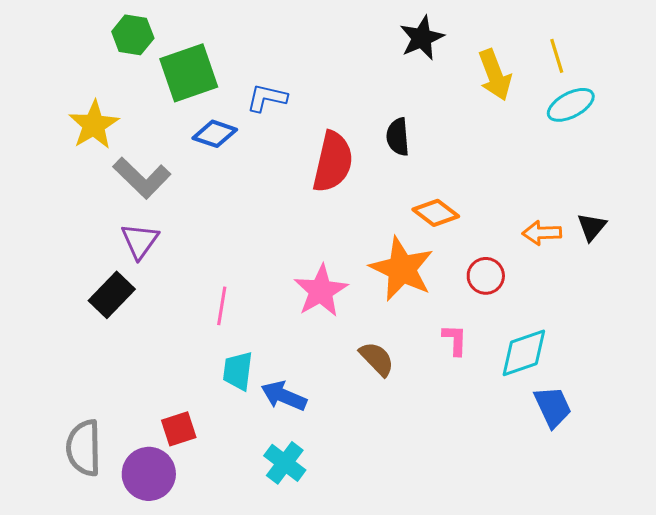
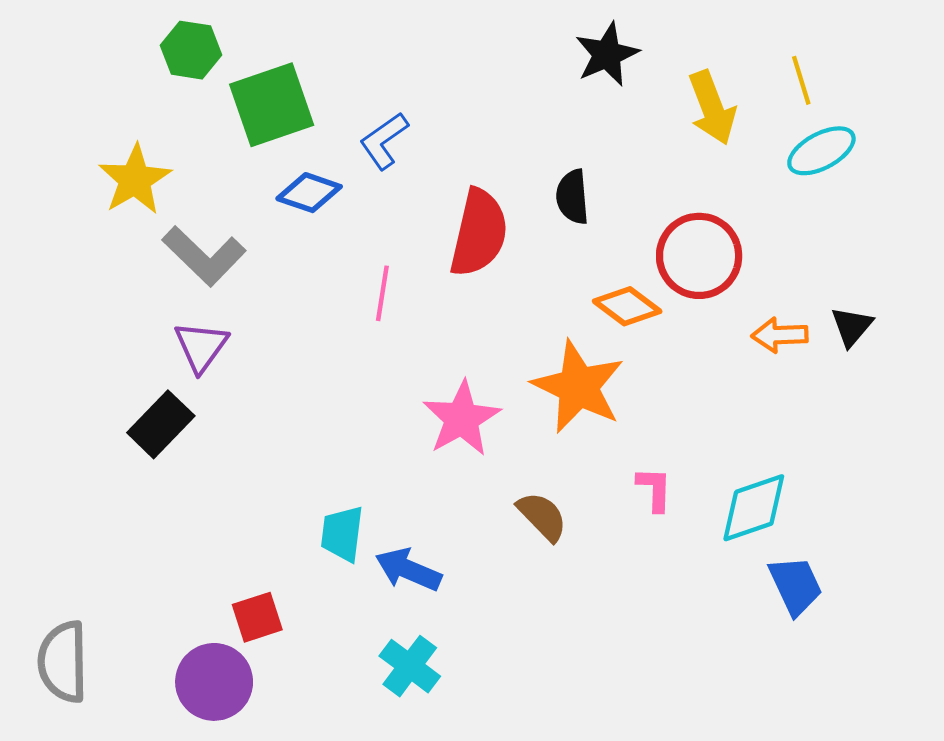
blue L-shape: (267, 98) -> (384, 141), turned -48
red circle: (486, 276) -> (699, 256), moved, size x1.6
pink line: (222, 306) -> (382, 293), moved
gray semicircle: (84, 448) -> (63, 662), moved

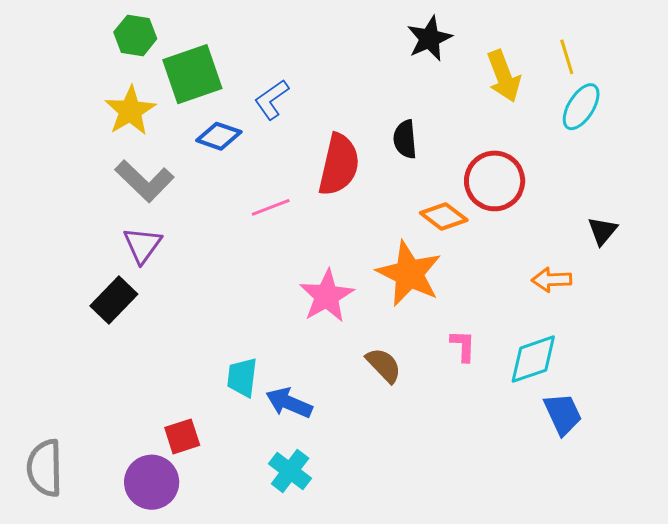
cyan ellipse: (821, 151) -> (581, 107), turned -30
yellow star: (135, 180) -> (130, 111), moved
pink line: (382, 293) -> (271, 207), turned 60
orange arrow: (780, 335) -> (552, 280), moved

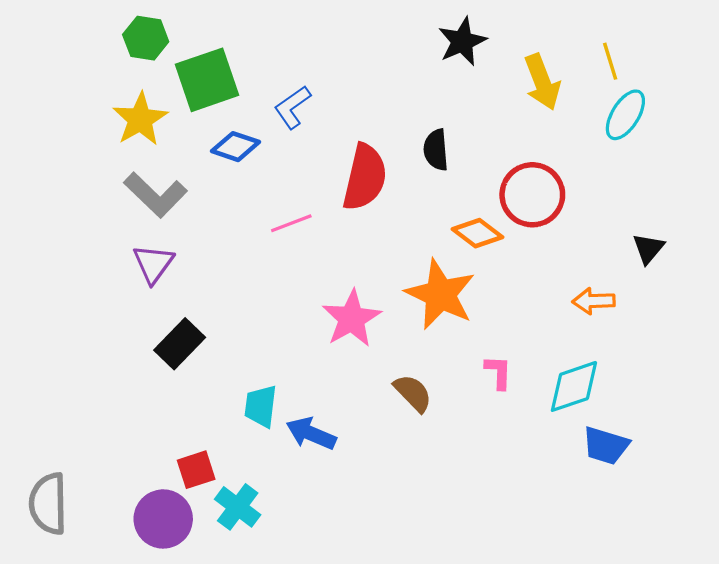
black rectangle: (114, 300) -> (180, 344), moved
blue trapezoid: (563, 414) -> (606, 446), turned 132
cyan cross: (290, 471) -> (238, 507), moved

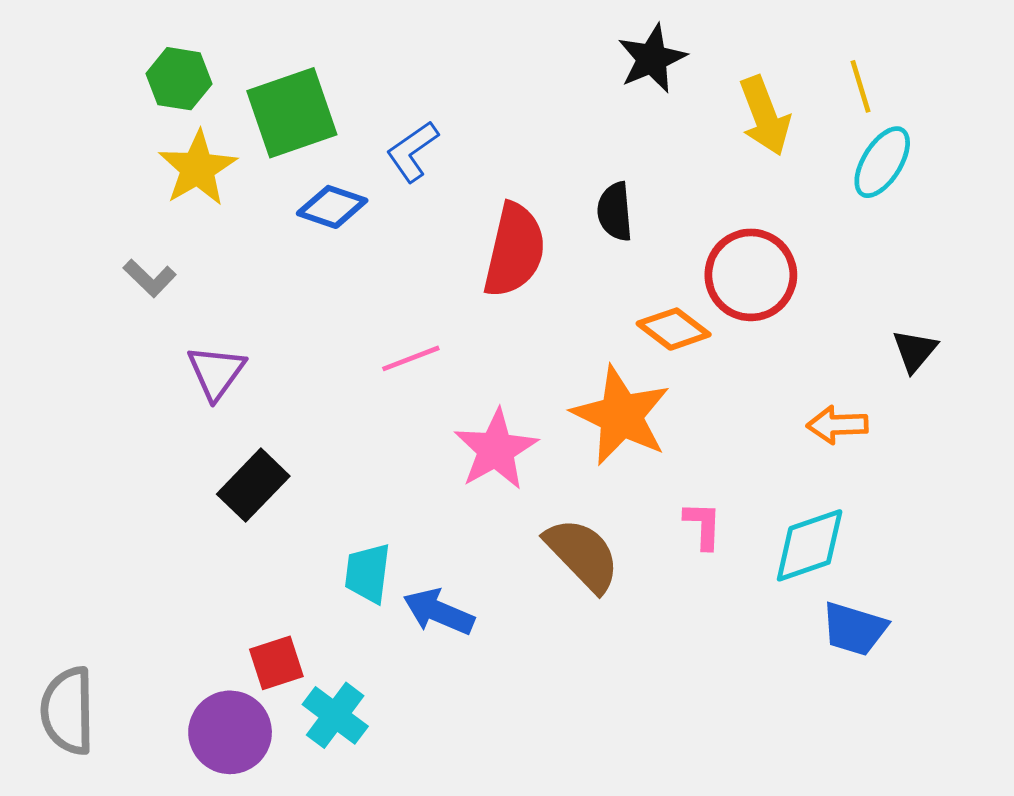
green hexagon: (146, 38) -> (179, 79), moved
gray L-shape: (156, 195) -> (150, 278), moved, size x0.6
pink line: (291, 223) -> (411, 358), moved
brown semicircle: (413, 393) -> (582, 555), size x1.4

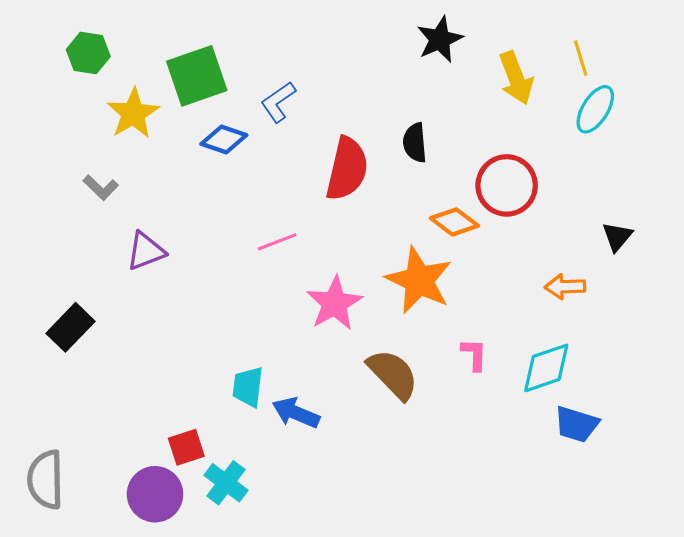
green hexagon: (179, 79) -> (88, 53), moved
purple triangle: (216, 372) -> (146, 251), turned 33
black rectangle: (253, 485) -> (71, 327), moved

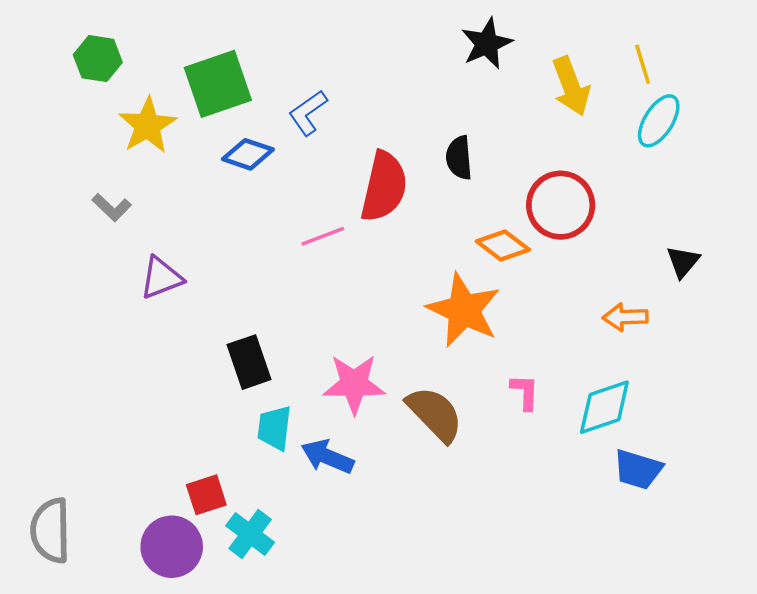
pink line: (277, 242) -> (323, 236), moved
pink star: (334, 303) -> (354, 384), moved, turned 30
black rectangle: (71, 327) -> (249, 362), moved, turned -63

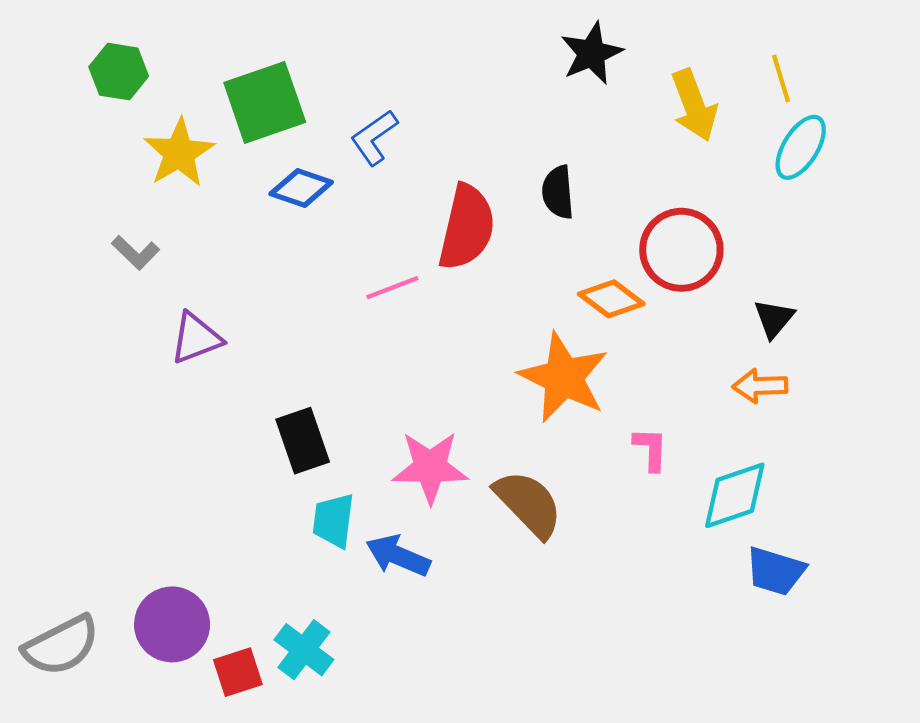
black triangle: (683, 262) -> (774, 319), moved
pink L-shape: (525, 392) -> (651, 449), moved
red square: (206, 495) -> (238, 672), moved
gray semicircle: (50, 531) -> (61, 645), turned -116
purple circle: (172, 547) -> (172, 624), moved

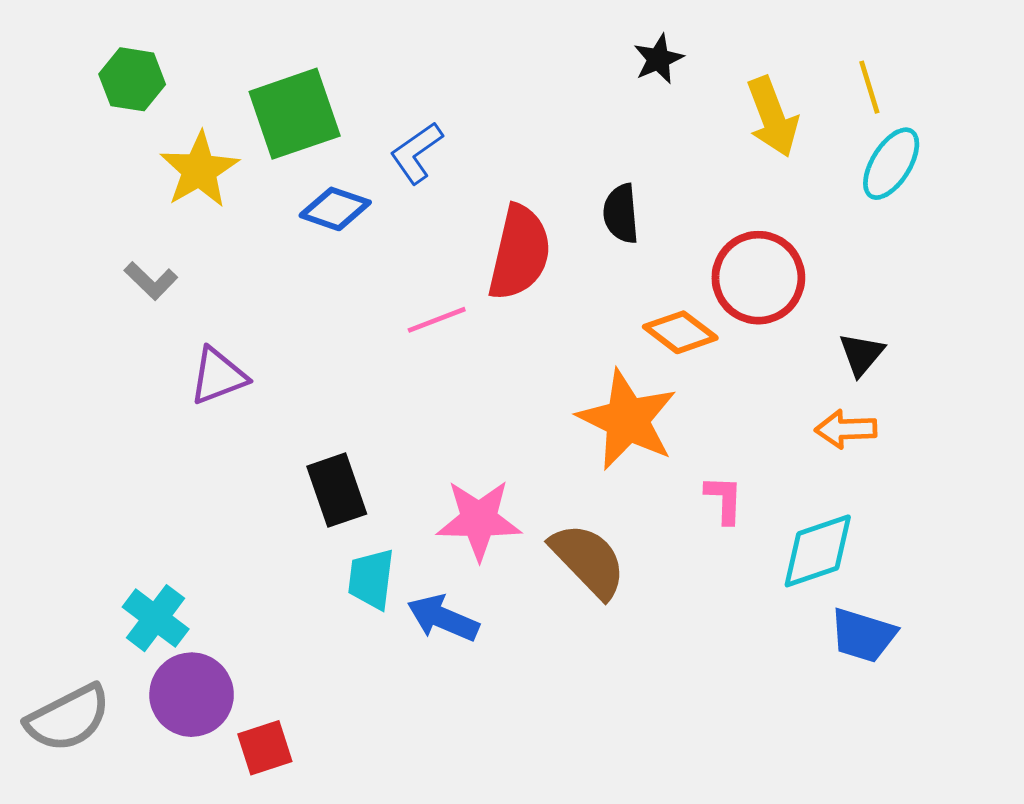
black star: (592, 53) -> (658, 59), size x0.7
cyan cross: (304, 650) -> (156, 618), moved

